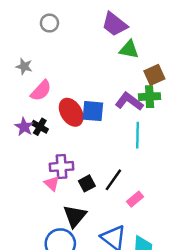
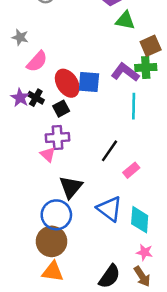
black square: (87, 183) -> (61, 109), moved

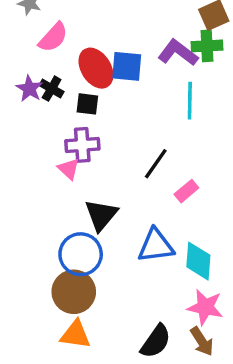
black square: (61, 109) -> (87, 104), turned 35
blue triangle: (109, 209) -> (156, 246), turned -44
pink star: (145, 252) -> (205, 307), size x1.5

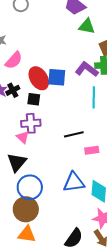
black cross: (52, 89) -> (13, 90), turned 32
black line: (156, 164) -> (74, 134), turned 42
pink rectangle: (186, 191) -> (92, 150), turned 32
black triangle: (101, 215) -> (17, 162), moved

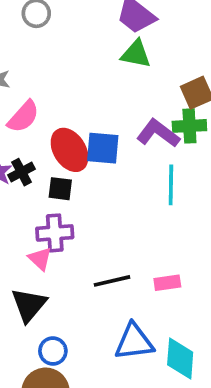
green triangle: (87, 26) -> (136, 54), moved
black line: (74, 134) -> (112, 281), moved
blue circle: (30, 187) -> (53, 351), size x0.6

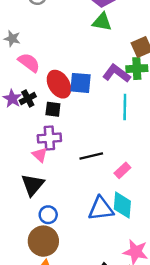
pink semicircle: (23, 117) -> (29, 63), turned -95
black line: (112, 281) -> (91, 156), moved
pink rectangle: (167, 283) -> (122, 170), turned -35
cyan diamond: (180, 358) -> (122, 205), moved

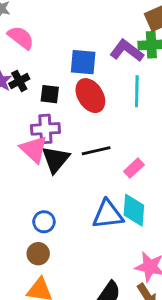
red ellipse: (59, 84) -> (90, 96), moved
pink triangle: (40, 155) -> (34, 149), size x1.5
black triangle: (33, 185) -> (56, 159), moved
brown circle: (43, 241) -> (38, 254), size x0.6

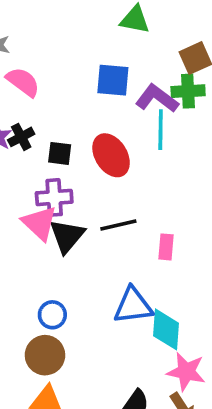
blue square: (83, 62) -> (113, 80), moved
cyan line: (137, 91) -> (161, 130), moved
pink rectangle: (134, 168) -> (166, 247), turned -42
cyan diamond: (134, 210) -> (166, 329), moved
brown circle: (38, 254) -> (45, 355), size x1.4

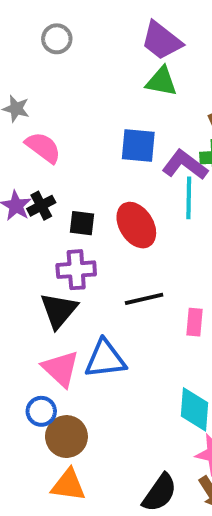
pink triangle: (40, 223) -> (61, 369), moved
black triangle: (67, 236) -> (59, 310), moved
blue triangle: (133, 306) -> (105, 359), moved
blue circle: (52, 315) -> (41, 411), moved

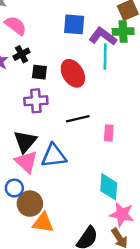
black cross: (41, 206) -> (22, 54), moved
black triangle: (59, 310) -> (25, 141), moved
orange triangle: (68, 485) -> (43, 223), moved

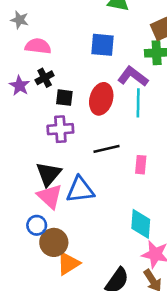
pink semicircle: (16, 26) -> (38, 46), turned -30
purple L-shape: (103, 36) -> (133, 76), moved
cyan line: (105, 57) -> (138, 103), moved
red ellipse: (73, 73) -> (101, 99), turned 48
orange triangle: (43, 223) -> (68, 263), turned -40

